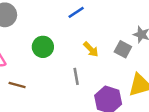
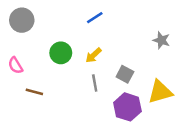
yellow arrow: (91, 49) -> (93, 55), moved, turned 91
gray square: (123, 49) -> (125, 74), moved

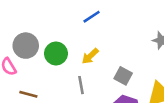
gray circle: (22, 20) -> (26, 46), moved
gray line: (95, 83) -> (81, 85), moved

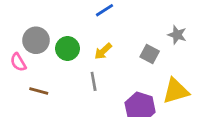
gray square: (123, 76) -> (150, 54), moved

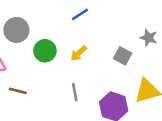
gray circle: (36, 40) -> (16, 30), moved
gray line: (94, 81) -> (75, 92), moved

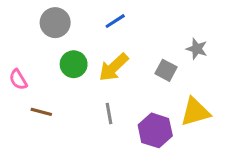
gray circle: (16, 30) -> (55, 23), moved
yellow arrow: (79, 53) -> (114, 67), size x1.5

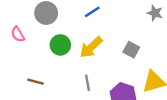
gray star: (197, 49) -> (155, 13), moved
pink semicircle: (18, 80) -> (18, 34), moved

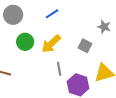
gray star: (155, 13) -> (104, 27), moved
gray line: (88, 83) -> (59, 69), moved

